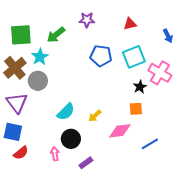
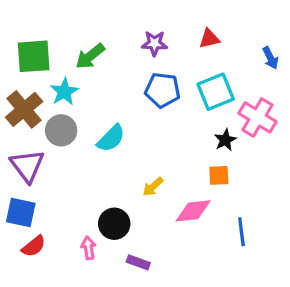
purple star: (87, 20) -> (154, 43), moved
cyan semicircle: (66, 112) -> (111, 138), moved
blue line: (150, 144) -> (241, 232), turned -66
purple rectangle: (86, 163) -> (138, 262), turned 56

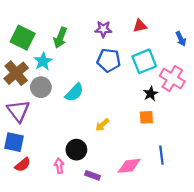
green square: (34, 56) -> (23, 38), turned 30
green arrow: (90, 56) -> (60, 38), turned -30
pink diamond: (193, 211) -> (129, 166), moved

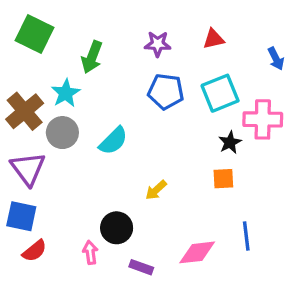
green square: (23, 38) -> (34, 34), moved
pink cross: (172, 79) -> (263, 119), turned -30

